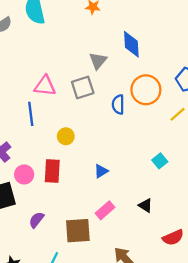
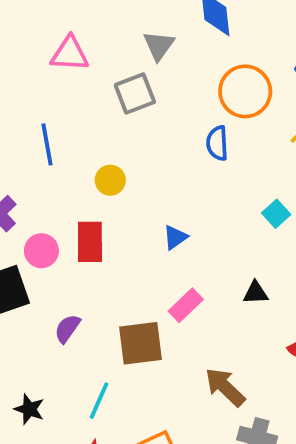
pink triangle: (45, 86) -> (70, 54), moved
blue semicircle: (118, 104) -> (217, 143), moved
black triangle: (145, 205) -> (256, 293), turned -32

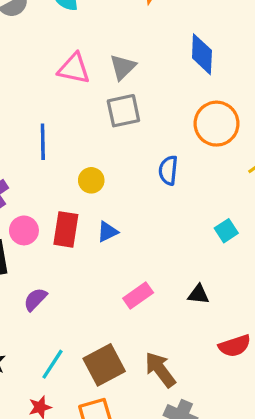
gray triangle: (159, 46) -> (123, 67), moved
blue semicircle: (217, 143) -> (168, 170), moved
blue triangle: (175, 237) -> (107, 232), moved
brown square: (141, 343) -> (104, 365), moved, turned -30

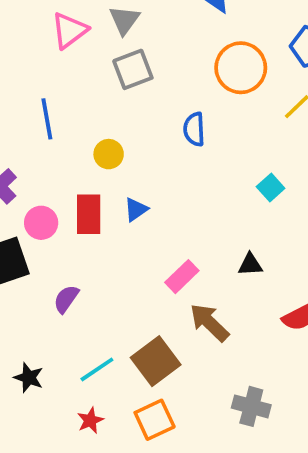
pink triangle: (74, 69) -> (69, 30), turned -40
cyan line: (52, 364) -> (97, 369), turned 32
brown arrow: (160, 370) -> (209, 322), moved

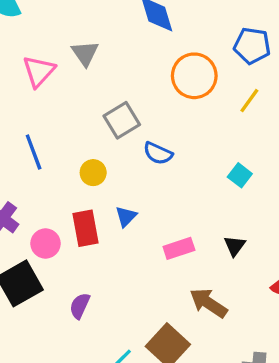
gray square: (133, 69) -> (122, 120), moved
blue semicircle: (194, 129) -> (158, 153), moved, turned -52
black triangle: (250, 265) -> (235, 246), turned -40
pink rectangle: (182, 277) -> (179, 248), moved, turned 36

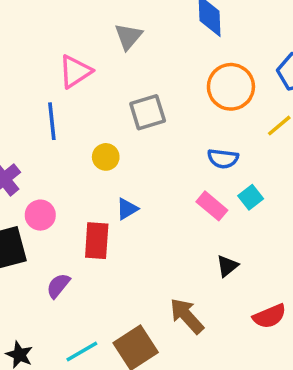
pink triangle: (39, 71) -> (75, 71), moved
blue semicircle: (158, 153) -> (223, 159), moved, turned -32
red rectangle: (85, 228) -> (97, 241), moved
pink rectangle: (179, 248) -> (212, 206), moved, turned 44

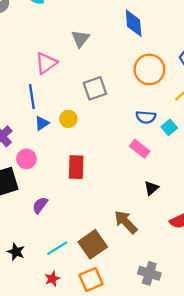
cyan square: (251, 197) -> (169, 127), moved
blue triangle: (127, 209) -> (42, 123), moved
red rectangle: (97, 241) -> (76, 167), moved

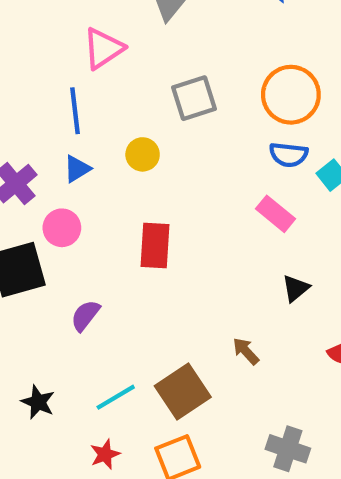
orange circle: (149, 69) -> (291, 95), moved
blue triangle: (42, 123) -> (77, 169), moved
brown arrow: (126, 222) -> (246, 351), size x0.6

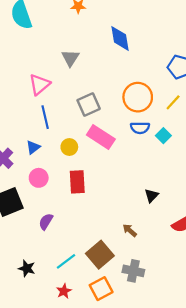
blue line: (75, 111) -> (45, 117), moved
yellow circle: (143, 154) -> (69, 147), moved
pink rectangle: (275, 214) -> (101, 137), moved, size x1.4
pink circle: (62, 228) -> (39, 178), moved
gray cross: (288, 449) -> (133, 271), moved

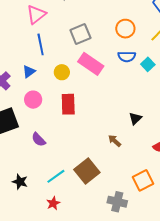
orange circle: (138, 97) -> (125, 29), size x0.7
purple semicircle: (46, 222) -> (39, 139), turned -77
brown arrow: (130, 230) -> (115, 141), moved
gray cross: (133, 271) -> (117, 202), moved
orange square: (101, 289) -> (143, 180), moved

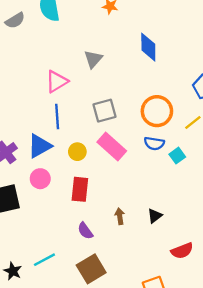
orange circle: (125, 29) -> (157, 111), size x1.4
blue triangle: (29, 72) -> (40, 146), size x1.6
purple semicircle: (39, 139) -> (85, 231), moved
brown arrow: (115, 141) -> (120, 216), moved, turned 32
cyan line: (56, 176) -> (44, 260), moved

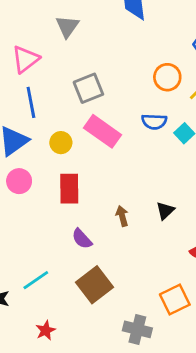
orange circle: (157, 111) -> (167, 77), moved, size x0.7

